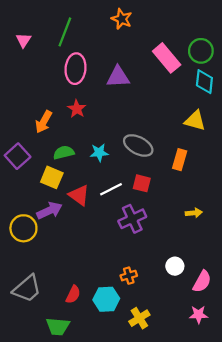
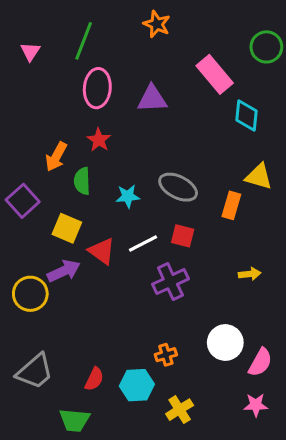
green circle: (201, 51) -> (266, 47), moved
cyan diamond: (204, 82) -> (247, 116), moved
yellow triangle: (195, 121) -> (259, 176), moved
green semicircle: (64, 153) -> (82, 181), moved, turned -78
white circle: (175, 266) -> (225, 343), size x1.5

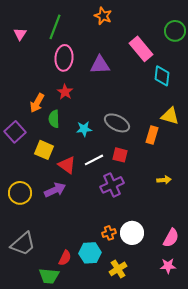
purple arrow: (64, 271) -> (55, 190), moved
white circle: (225, 343) -> (132, 233), moved
red semicircle: (94, 379) -> (65, 258), moved

